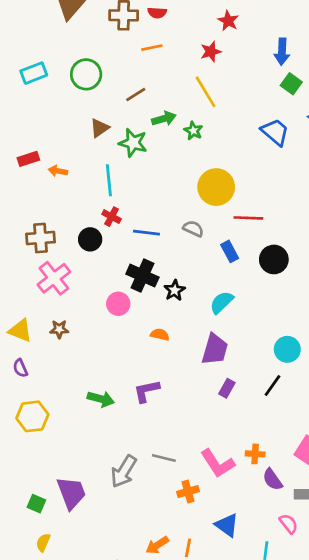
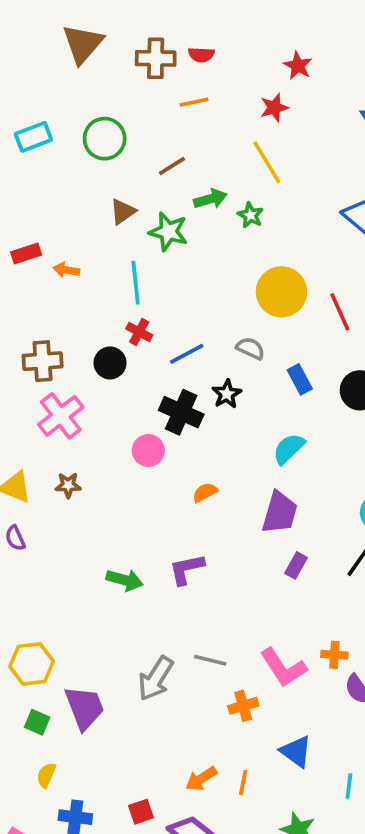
red line: (248, 218) -> (340, 312), moved, turned 64
blue line: (146, 233) -> (187, 354), turned -35
black star: (175, 290) -> (227, 394), moved
orange semicircle: (160, 335) -> (205, 492), turned -42
yellow hexagon: (32, 416) -> (32, 664), moved

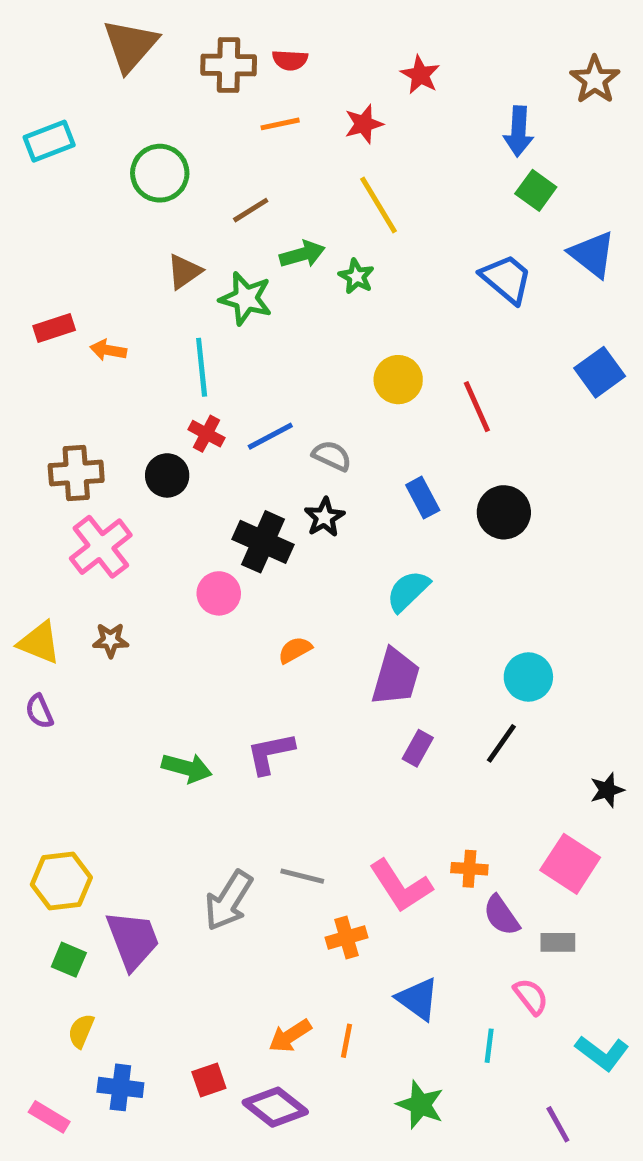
red star: (274, 108) -> (364, 124), moved
cyan rectangle: (33, 137) -> (49, 141), moved
yellow circle: (281, 292) -> (398, 380), size x0.7
gray semicircle: (250, 348) -> (332, 456), moved
blue line: (187, 354) -> (270, 436), moved

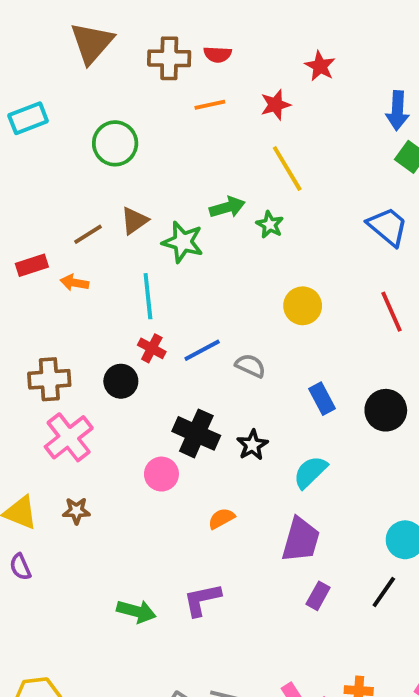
brown line: (251, 210) -> (88, 234), moved
red line: (477, 407) -> (392, 312), moved
black star: (324, 517) -> (252, 445), moved

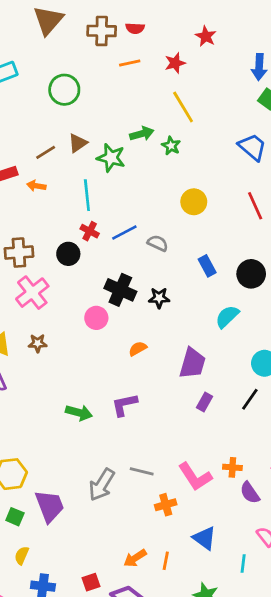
black star: (252, 445) -> (159, 298), turned 30
cyan semicircle: (310, 472) -> (227, 317), moved

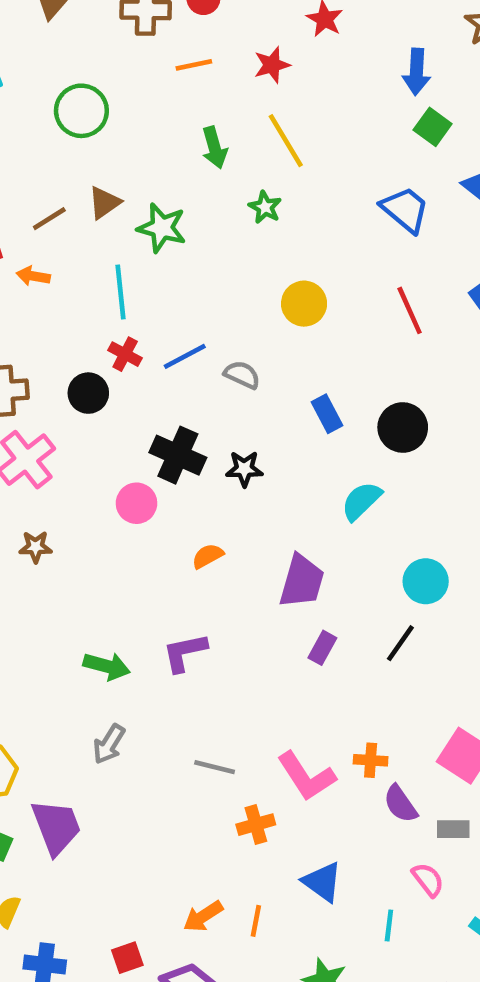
green arrow: (142, 134) -> (215, 148), moved, turned 90
gray arrow: (102, 485) -> (109, 744), moved, size x0.7

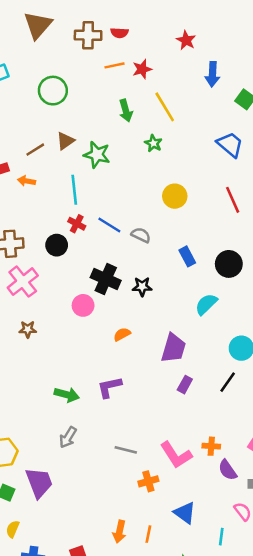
red star: (272, 65) -> (142, 69), moved
blue arrow: (416, 72) -> (212, 74), moved
blue line: (185, 356) -> (109, 225), turned 60
orange arrow: (203, 916) -> (119, 532), turned -45

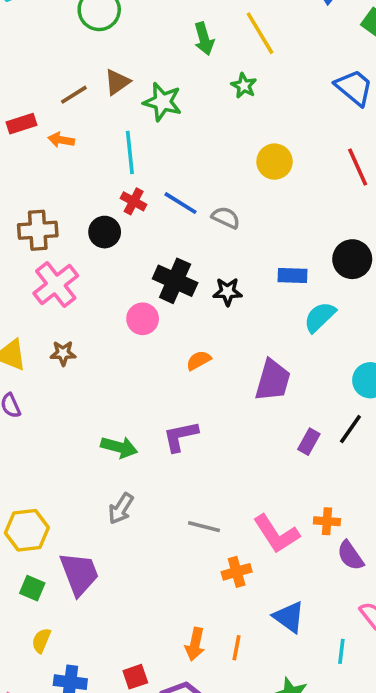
blue rectangle: (187, 256) -> (293, 275), moved, turned -60
purple rectangle: (185, 385) -> (309, 442), moved

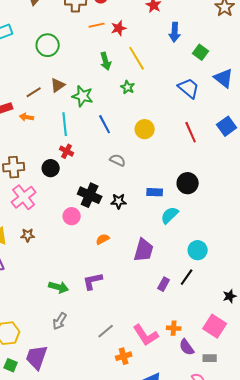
blue line: (181, 203) -> (105, 124), moved, turned 30
gray line: (204, 527) -> (106, 331), turned -54
purple trapezoid: (79, 574) -> (37, 357), turned -140

